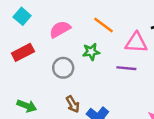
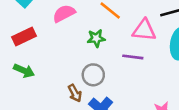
gray circle: (63, 68) -> (93, 75), moved
green arrow: (27, 106) -> (24, 71), moved

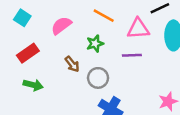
brown arrow: (75, 93) -> (72, 64), moved

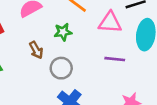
purple line: (132, 55) -> (115, 59), moved

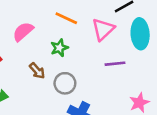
pink triangle: (110, 23) -> (103, 29), turned -35

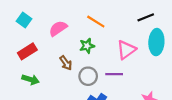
pink triangle: (103, 29) -> (126, 50), moved
purple line: (115, 64) -> (114, 74), moved

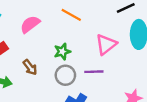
green star: (87, 46) -> (62, 52), moved
brown arrow: (66, 63) -> (30, 67), moved

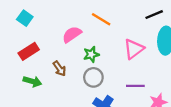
pink semicircle: (30, 24) -> (72, 34), moved
purple line: (94, 72) -> (135, 86), moved

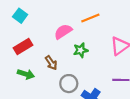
orange line: (101, 19) -> (90, 18), turned -54
gray circle: (93, 77) -> (69, 84), moved

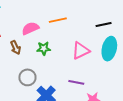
brown arrow: (51, 63) -> (16, 48), moved

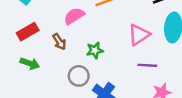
green star: (44, 48) -> (95, 50), moved
purple line: (76, 82) -> (147, 65), moved

